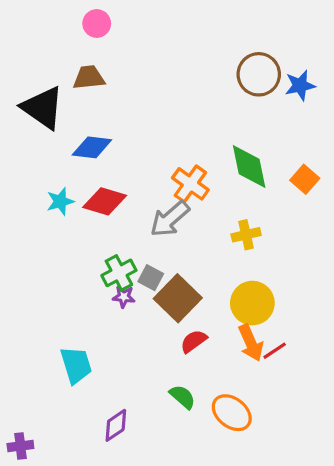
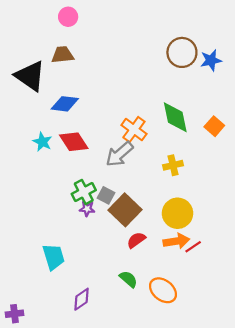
cyan star: (60, 201) -> (42, 142), turned -30
red diamond: (105, 201) -> (74, 142), turned 40
orange arrow: (251, 343) -> (176, 241), turned -75

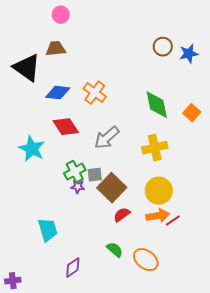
brown circle: (182, 52) -> (163, 47), size x0.7
orange cross: (134, 130) -> (95, 93), moved
cyan star: (42, 142) -> (32, 149), moved, size x1.5
yellow cross: (173, 165) -> (155, 148), size x1.4
gray square: (106, 195) -> (95, 175), turned -35

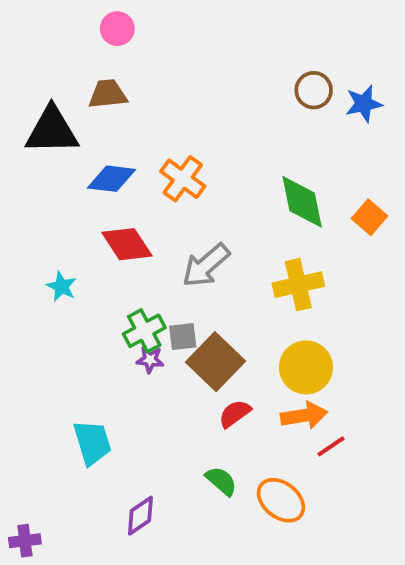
black triangle: (27, 68) -> (52, 131), turned -36
cyan star: (32, 149) -> (61, 287), size x0.6
red line: (173, 221) -> (331, 446), moved

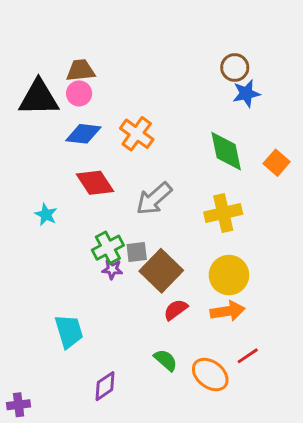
pink circle: (117, 29) -> (79, 93), moved
blue star: (364, 104) -> (246, 93), moved
red line: (331, 446) -> (248, 356), moved

